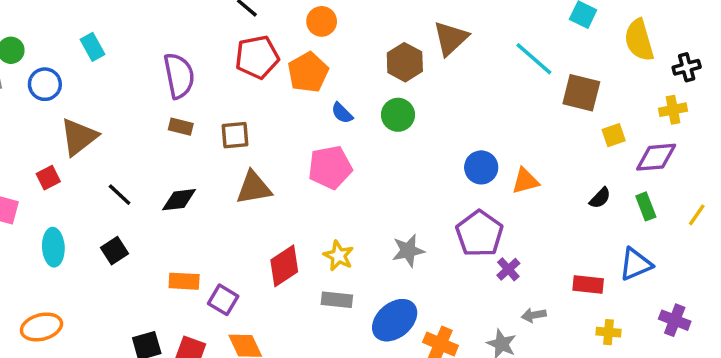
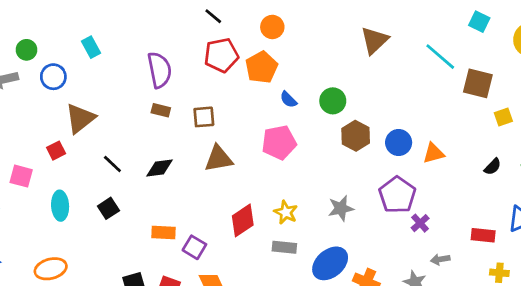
brown hexagon: (405, 62) -> (356, 136), moved

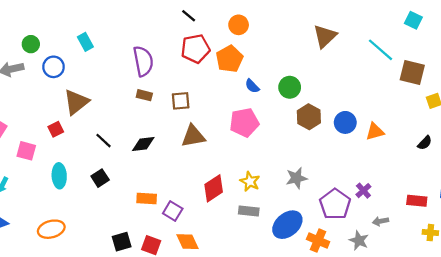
purple pentagon: (397, 195) -> (335, 204), moved

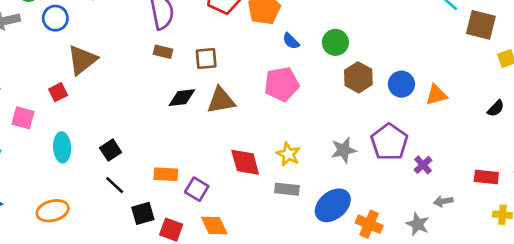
black line: (103, 141) -> (115, 185), moved
black diamond: (143, 144) -> (182, 98), moved
red diamond: (214, 188) -> (245, 162), turned -72
purple pentagon: (335, 204) -> (389, 142), moved
black square: (122, 242) -> (143, 213), moved

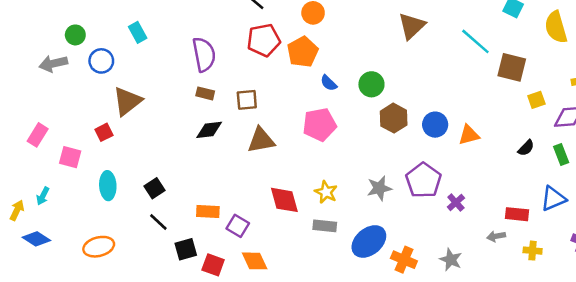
black diamond: (182, 98) -> (209, 130), moved
gray arrow: (443, 201) -> (496, 236), moved

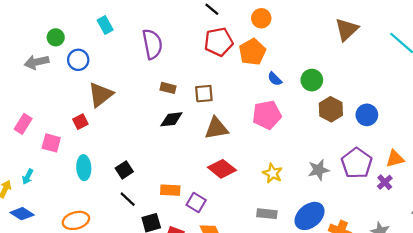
cyan rectangle: (138, 32) -> (105, 25), moved
purple semicircle: (204, 54) -> (152, 44), moved
orange triangle: (469, 135) -> (395, 159), moved
red diamond: (284, 200) -> (222, 169), moved, turned -36
gray rectangle: (325, 226) -> (267, 214), moved

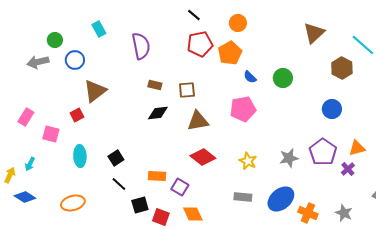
brown hexagon: (331, 109) -> (342, 68), moved

